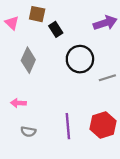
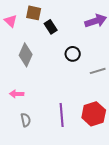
black circle: (80, 59) -> (73, 54), size x0.6
gray semicircle: (28, 132) -> (26, 120), turned -112

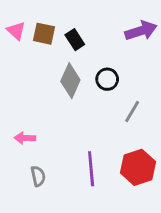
brown square: (34, 13) -> (44, 34), moved
gray diamond: (26, 55) -> (70, 81), moved
gray line: (98, 71) -> (132, 112), moved, turned -42

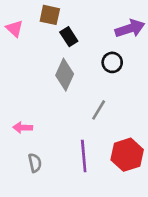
brown square: (44, 34) -> (50, 15), moved
black circle: (107, 79) -> (112, 62), moved
gray line: (132, 112) -> (99, 110), moved

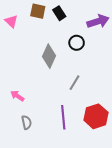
black rectangle: (69, 37) -> (59, 13), moved
black circle: (112, 62) -> (77, 43), moved
pink arrow: (23, 128) -> (17, 96), turned 32

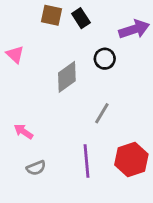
pink triangle: (11, 21) -> (15, 54), moved
gray diamond: (49, 56) -> (67, 77), turned 30
gray semicircle: (27, 122) -> (36, 168), turned 80

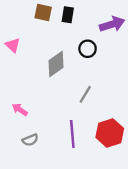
black rectangle: (81, 18) -> (68, 15), turned 42

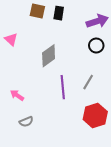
black circle: (88, 49) -> (96, 46), moved
gray line: (85, 94) -> (88, 82), moved
purple line: (72, 134) -> (63, 87), moved

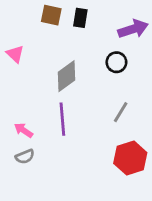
black circle: (96, 46) -> (116, 62), moved
purple line: (63, 87) -> (62, 119), moved
gray semicircle: (26, 122) -> (25, 157), moved

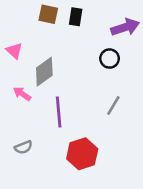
gray diamond: (66, 76) -> (44, 72), moved
pink arrow: (23, 130) -> (22, 94), moved
red hexagon: (130, 158) -> (82, 154), moved

